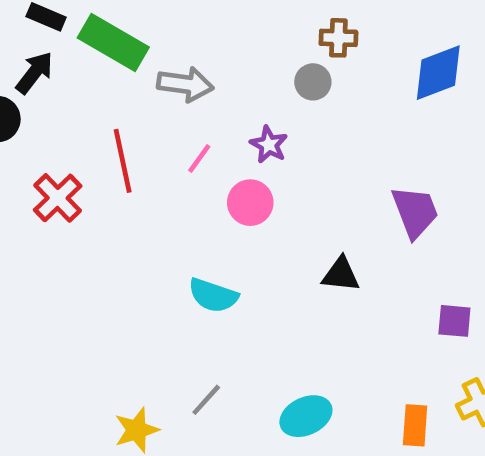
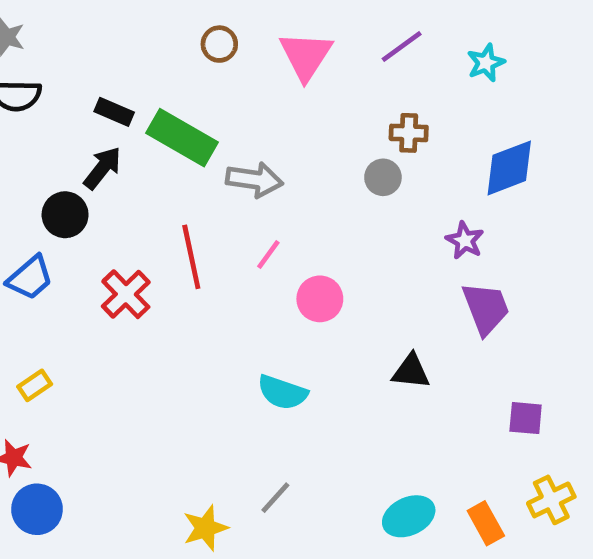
purple star: (269, 145) -> (465, 240), moved
cyan ellipse: (306, 416) -> (409, 516), moved
orange rectangle: (415, 425) -> (486, 523), turned -33

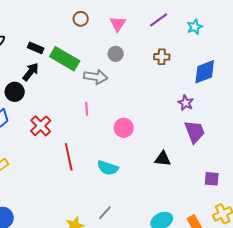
pink triangle: (306, 56) -> (118, 24), size x0.7
gray circle: (383, 177) -> (116, 54), moved
pink line: (268, 254) -> (87, 109), moved, turned -40
red line: (191, 257) -> (69, 157), moved

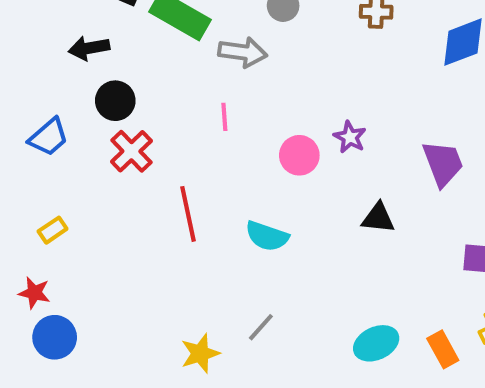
black arrow: (31, 72) -> (89, 48), moved, turned -138
black circle: (15, 92) -> (115, 101), moved
purple star: (186, 103) -> (350, 137), moved

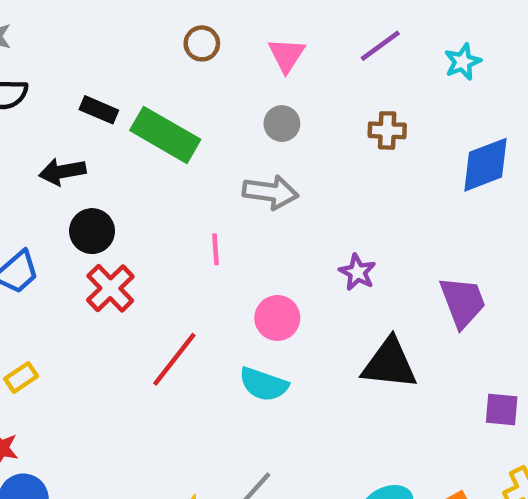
gray arrow: (243, 52) -> (270, 192), moved
pink circle: (299, 155) -> (277, 318), moved
red line: (188, 214) -> (174, 359), turned 50
black triangle: (378, 218) -> (389, 364), size x1.5

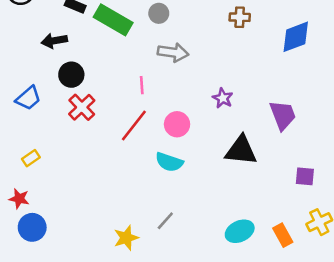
gray circle: (282, 124) -> (159, 13), moved
red line: (174, 359) -> (134, 126), moved

